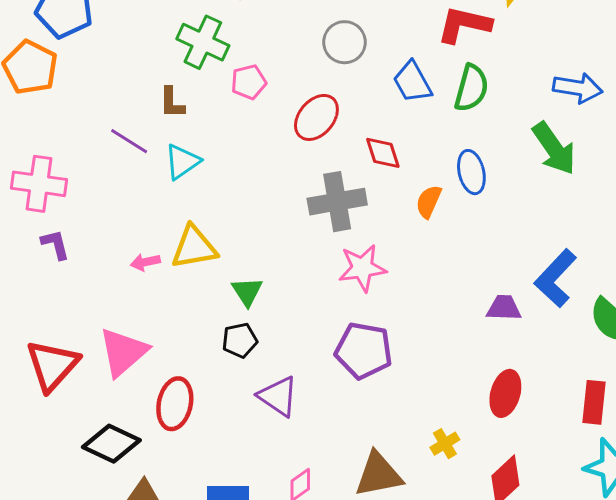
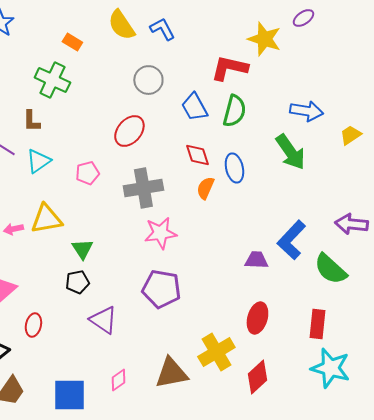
pink pentagon: (249, 82) -> (87, 173), moved
red diamond: (383, 153) -> (197, 155), moved
red ellipse: (175, 404) -> (33, 325), size x0.7
yellow cross: (445, 444) -> (216, 352), size x1.8

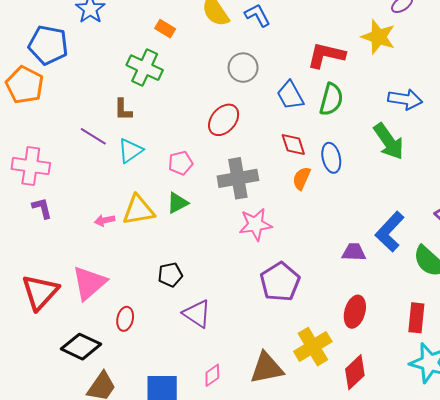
yellow star: (264, 39) -> (378, 37), moved
green triangle: (82, 249) -> (177, 203), moved, turned 35
purple pentagon: (161, 289) -> (280, 282), moved, turned 30

